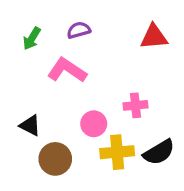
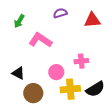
purple semicircle: (79, 30) -> (60, 13), moved

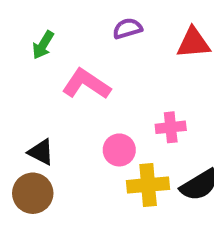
brown circle: (33, 93) -> (33, 193), moved

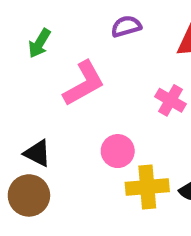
pink L-shape: (86, 84) -> (84, 83), turned 117
pink cross: (171, 127) -> (171, 100), moved, turned 36

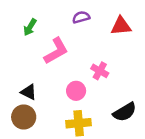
pink cross: (171, 100) -> (100, 71), moved
yellow cross: (147, 187) -> (79, 123), moved

